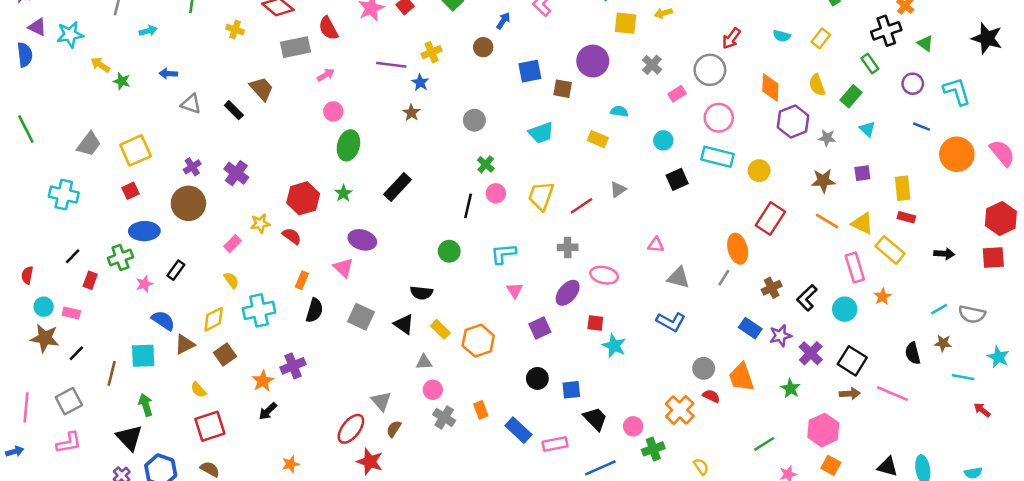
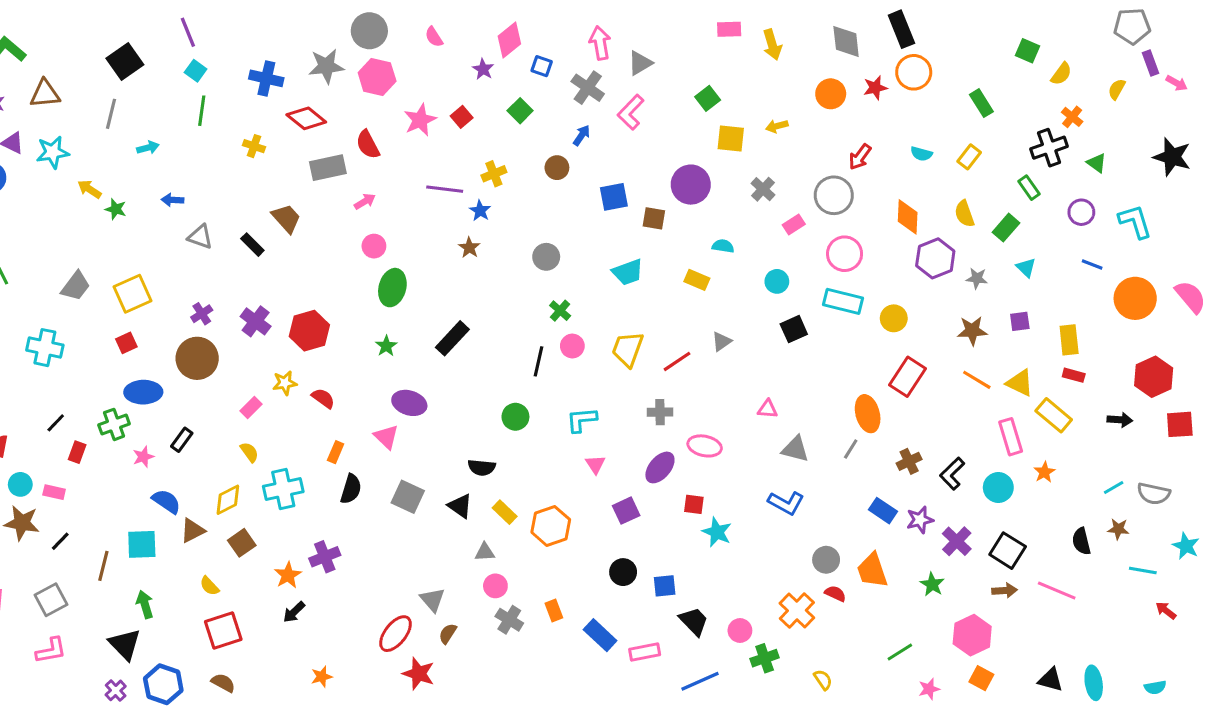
red hexagon: (303, 198) -> (309, 331), moved
red hexagon: (1001, 218) -> (1154, 377), moved

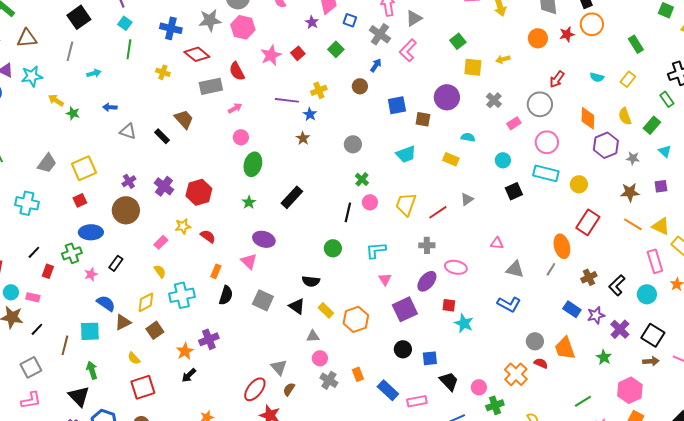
purple square: (626, 511) -> (405, 309), size x1.4

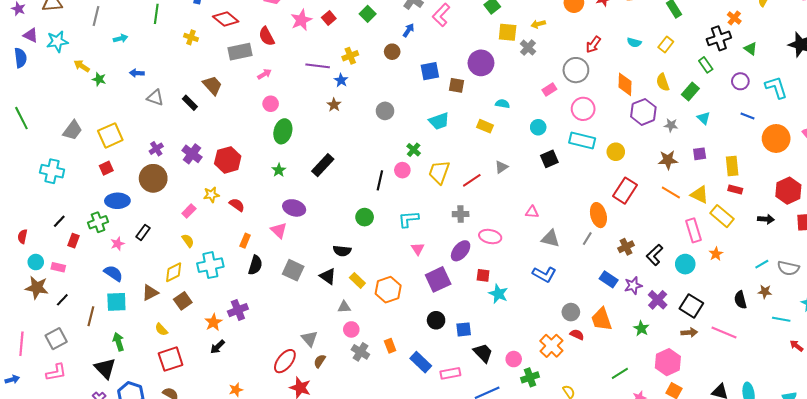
gray cross: (494, 100) -> (528, 48), moved
green cross: (362, 179) -> (414, 150), moved
blue semicircle: (106, 303) -> (113, 273), moved

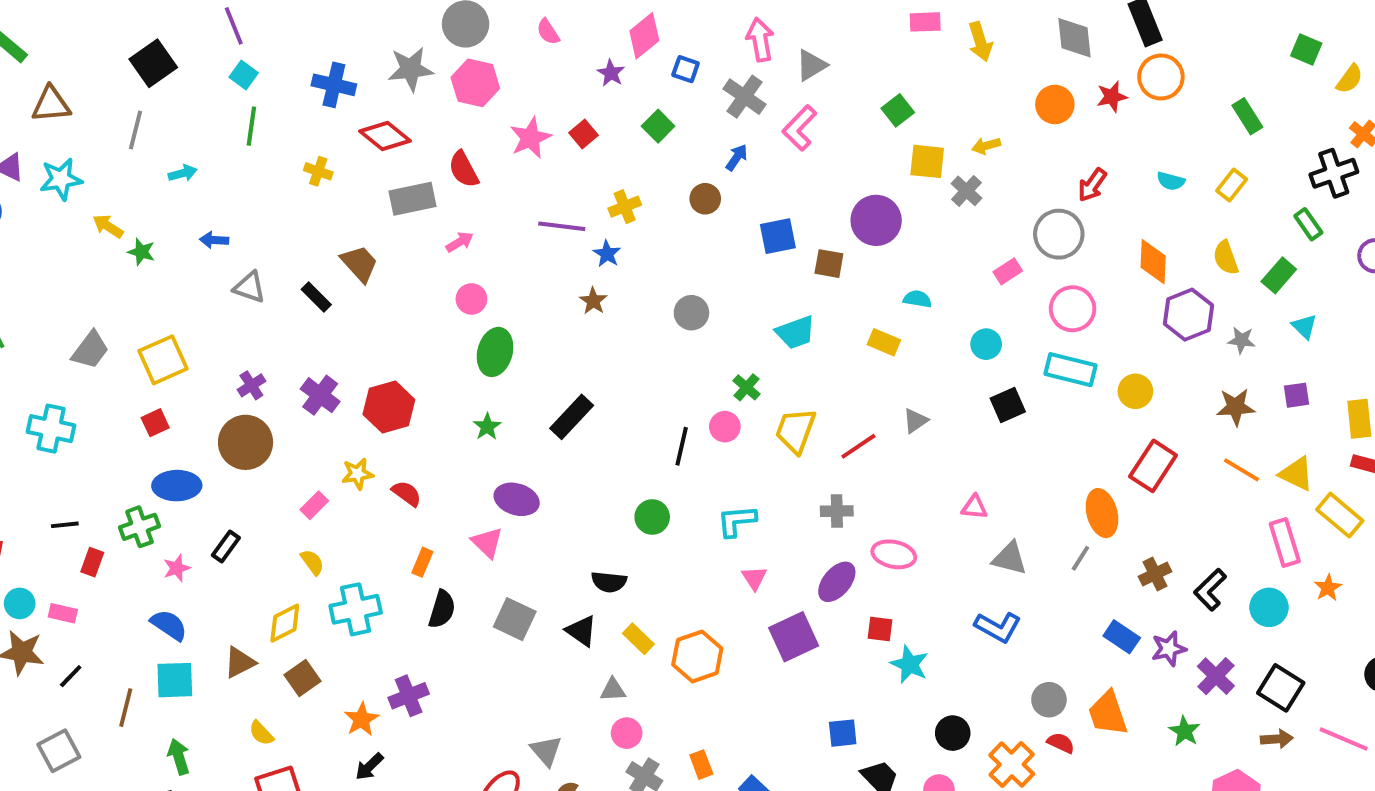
black line: (59, 221) -> (65, 525), turned 40
black circle: (436, 320) -> (953, 733), moved

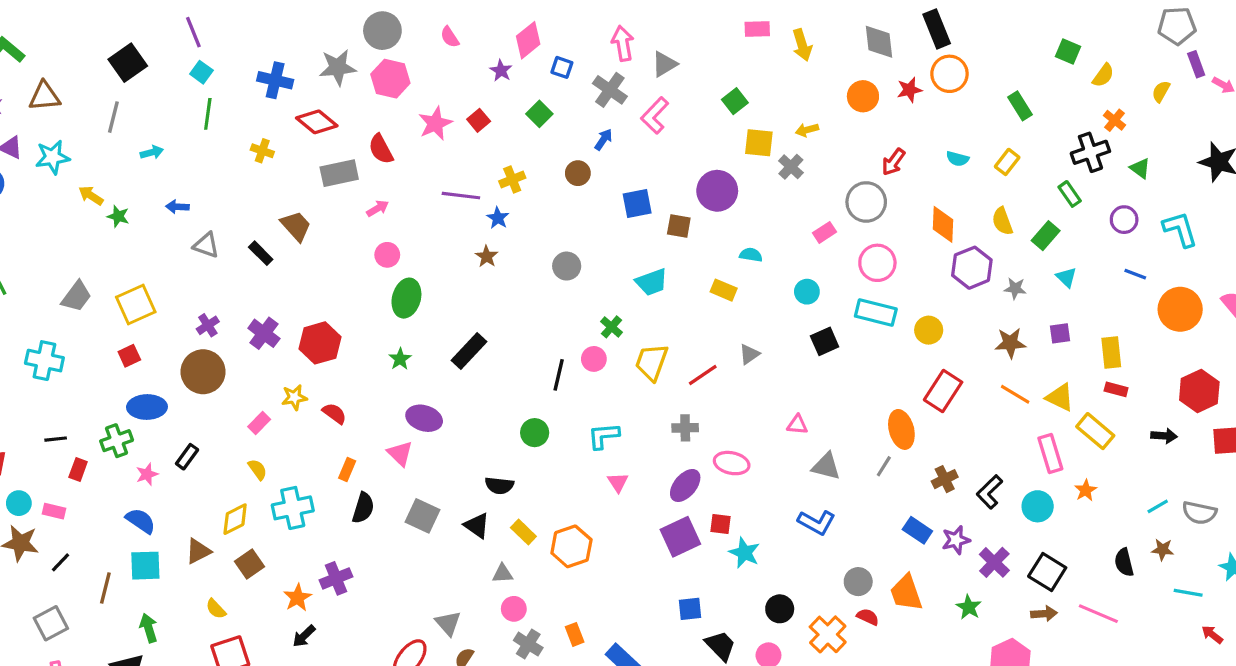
purple square: (794, 637) -> (680, 537), moved

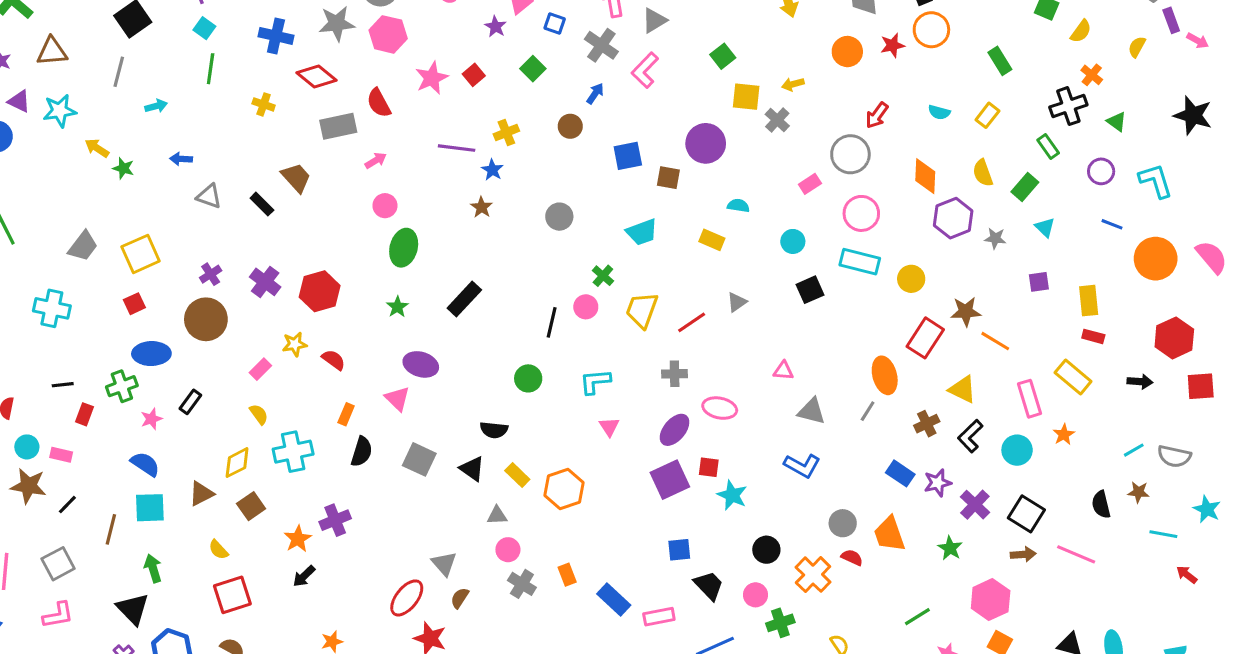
brown star: (1010, 343) -> (966, 312), moved
yellow triangle: (1060, 397) -> (963, 389), moved

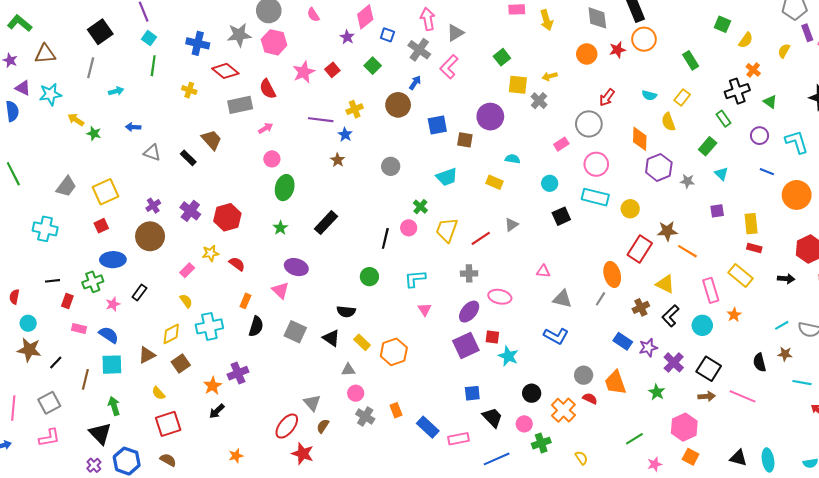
brown circle: (570, 126) -> (398, 105), size x1.5
yellow semicircle: (983, 173) -> (668, 122), moved
pink rectangle: (61, 455) -> (79, 329), moved

